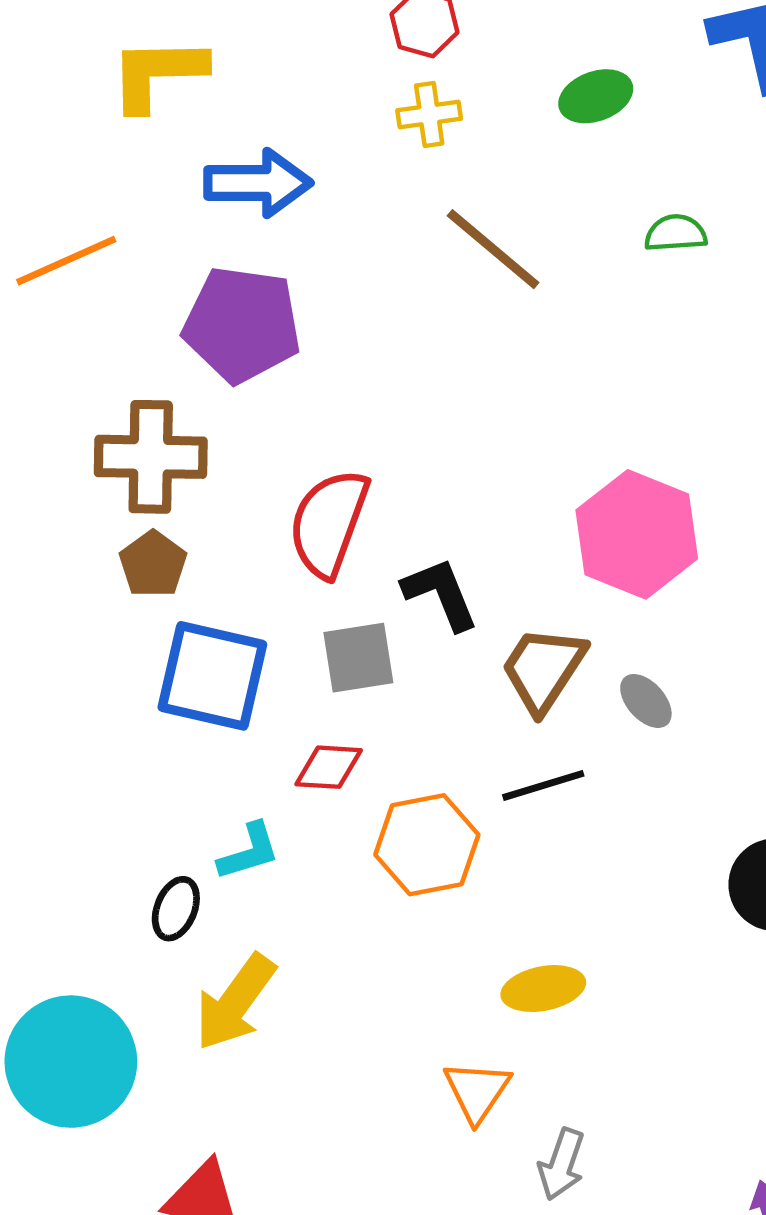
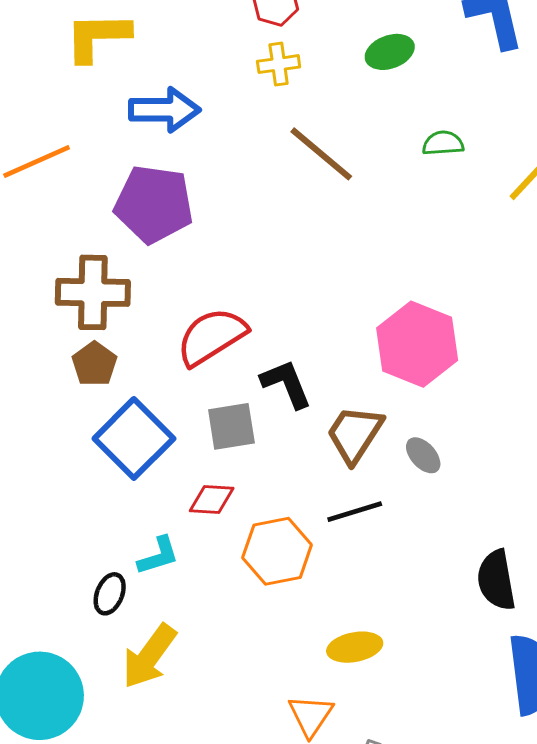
red semicircle: (329, 523) -> (212, 337), turned 38
blue square: (212, 676) -> (134, 439), turned 32

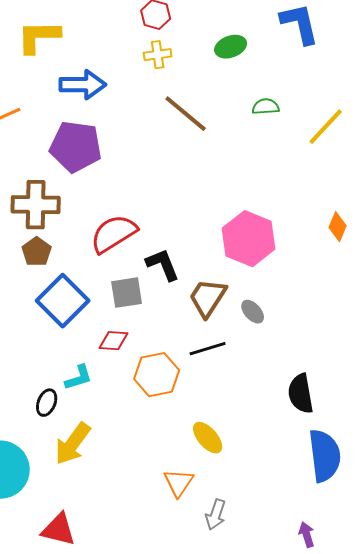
yellow ellipse: (355, 647) -> (208, 438), turned 60

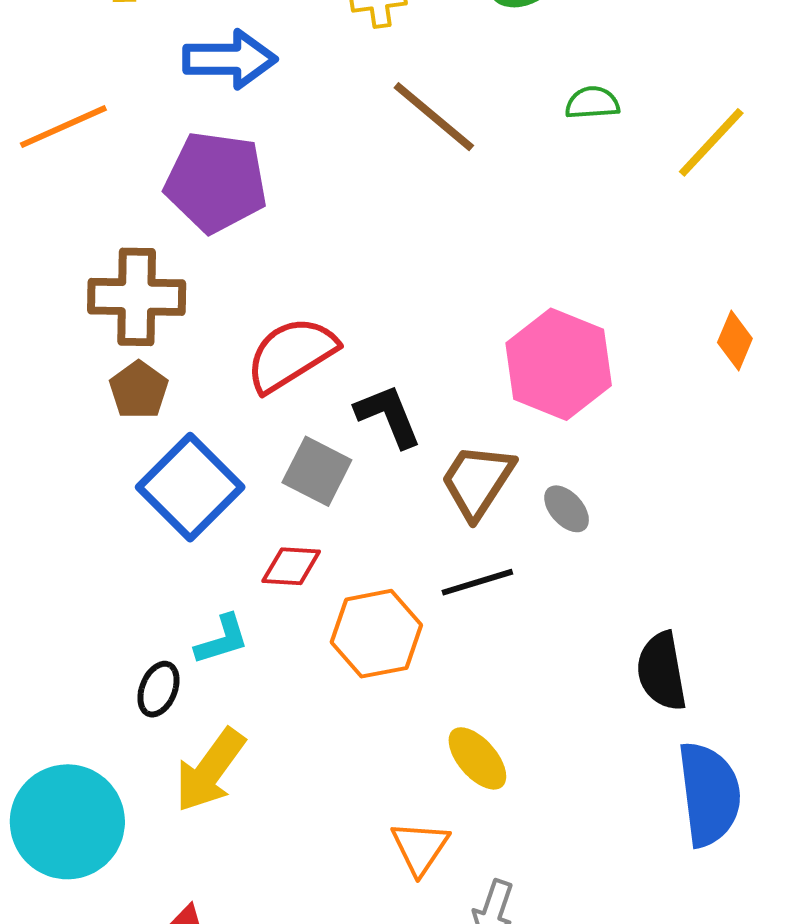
gray square: (127, 293) -> (317, 471), turned 36

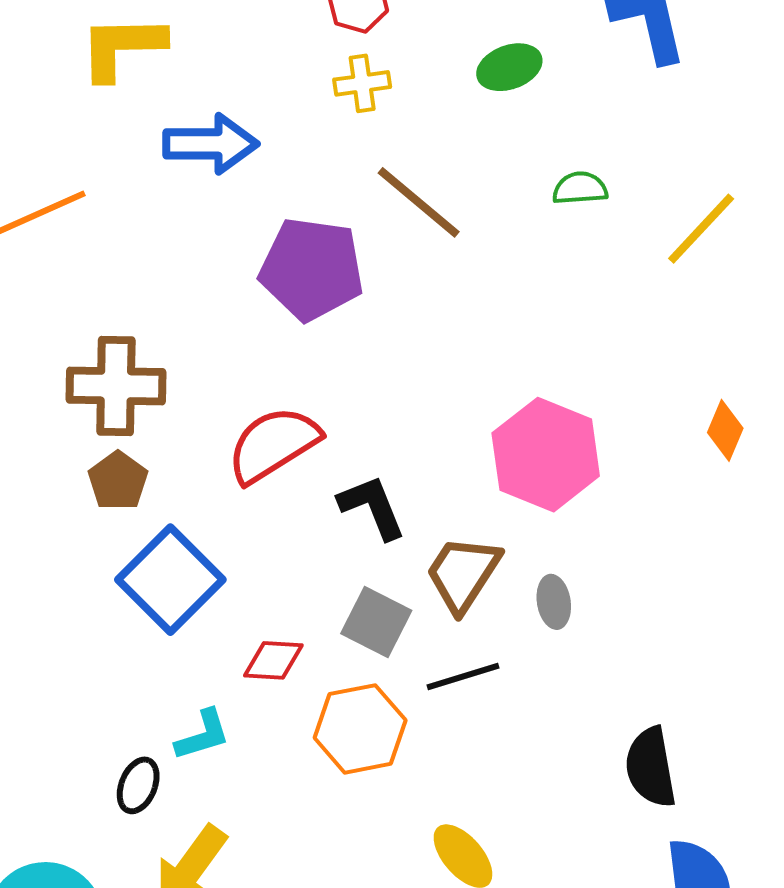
purple pentagon: (216, 182) -> (312, 269), moved
gray square: (317, 471) -> (376, 622), moved
gray ellipse: (567, 509) -> (554, 602), turned 33

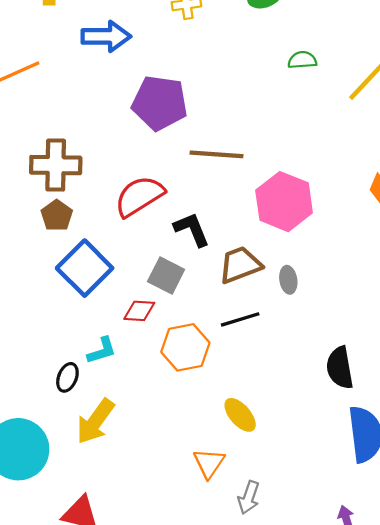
brown line: (419, 202) -> (216, 154), moved, turned -36
brown trapezoid: (463, 574) -> (240, 265), turned 36
gray square: (376, 622) -> (166, 276), moved

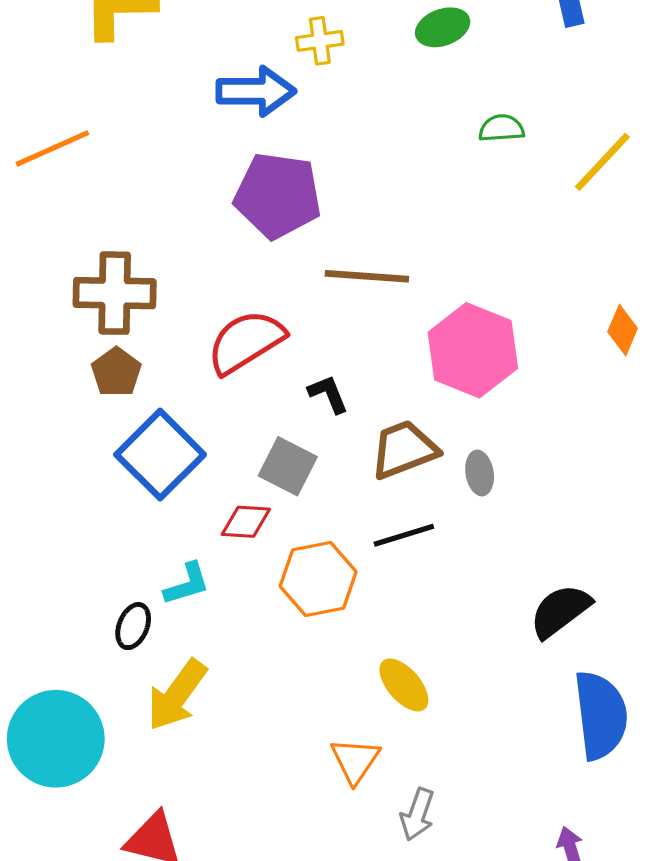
blue arrow: (106, 36) -> (256, 91), moved
black L-shape: (192, 229) -> (328, 394), size x0.7
black semicircle: (340, 368) -> (560, 611), turned 63

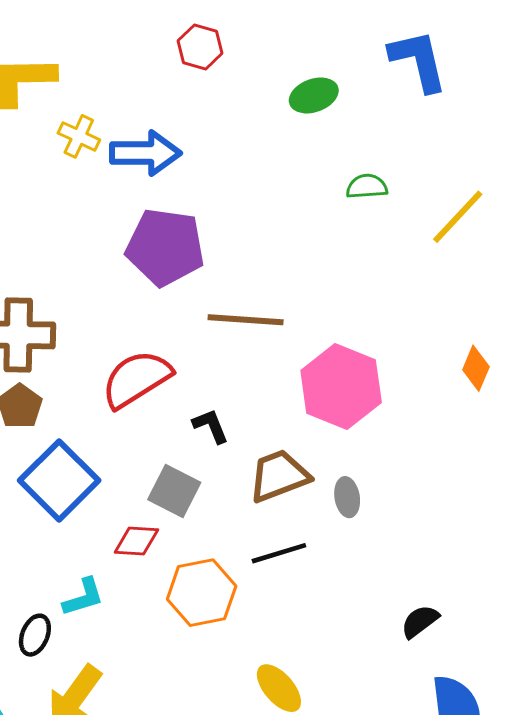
yellow cross: (320, 41) -> (79, 136), moved, turned 33
black semicircle: (560, 611) -> (420, 621), size x0.7

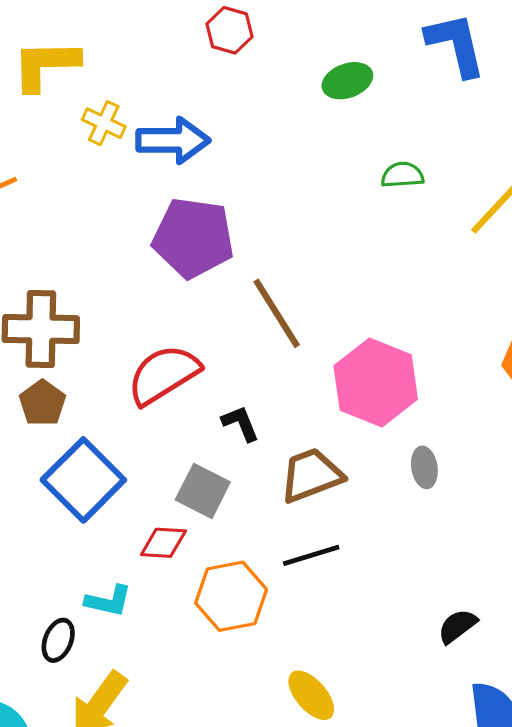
brown line: (246, 320) -> (277, 313), turned 54
gray ellipse: (347, 497) -> (424, 467), moved
cyan L-shape: (83, 597) -> (108, 601), turned 30

